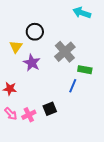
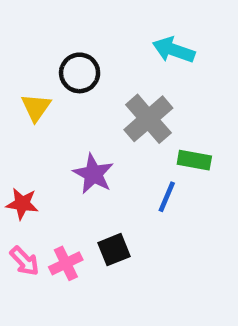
cyan arrow: (82, 13) -> (174, 50), moved
purple star: (32, 63) -> (93, 174), moved

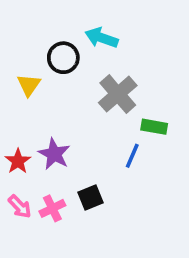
cyan arrow: (174, 50) -> (101, 38), moved
purple star: (93, 174) -> (54, 154), moved
red star: (22, 204) -> (18, 161), turned 30

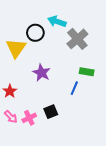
yellow triangle: (29, 85) -> (16, 48), size x1.5
gray cross: (118, 94) -> (77, 39), moved
purple star: (54, 154) -> (42, 73), moved

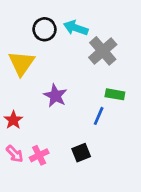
black circle: (35, 33) -> (45, 29), moved
black square: (51, 112) -> (81, 153), moved

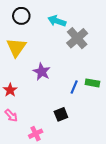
black circle: (45, 29) -> (21, 16), moved
green rectangle: (115, 94) -> (92, 83), moved
pink cross: (39, 155) -> (36, 134), moved

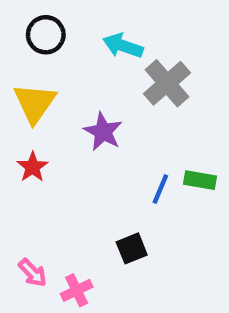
purple star: (42, 72) -> (103, 132), moved
red star: (10, 90) -> (33, 167), moved
pink arrow: (11, 115) -> (33, 273), moved

